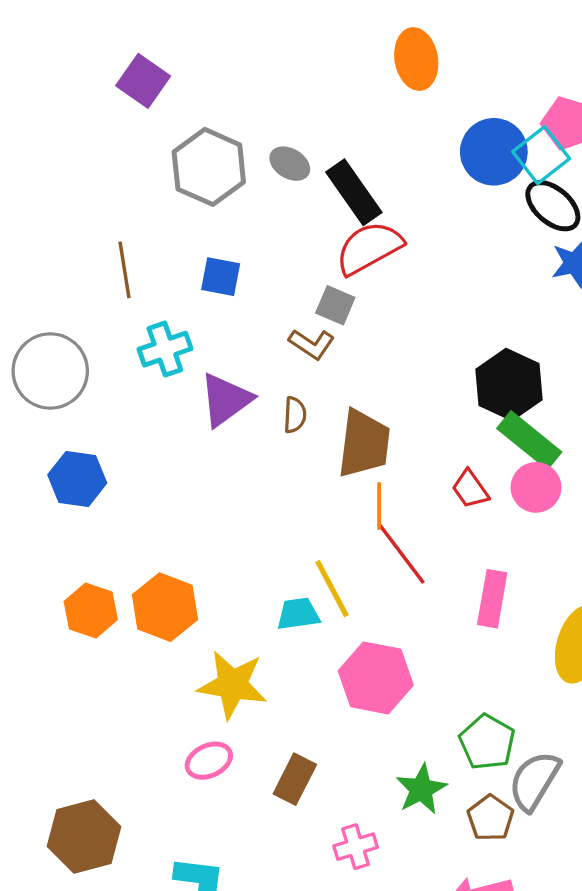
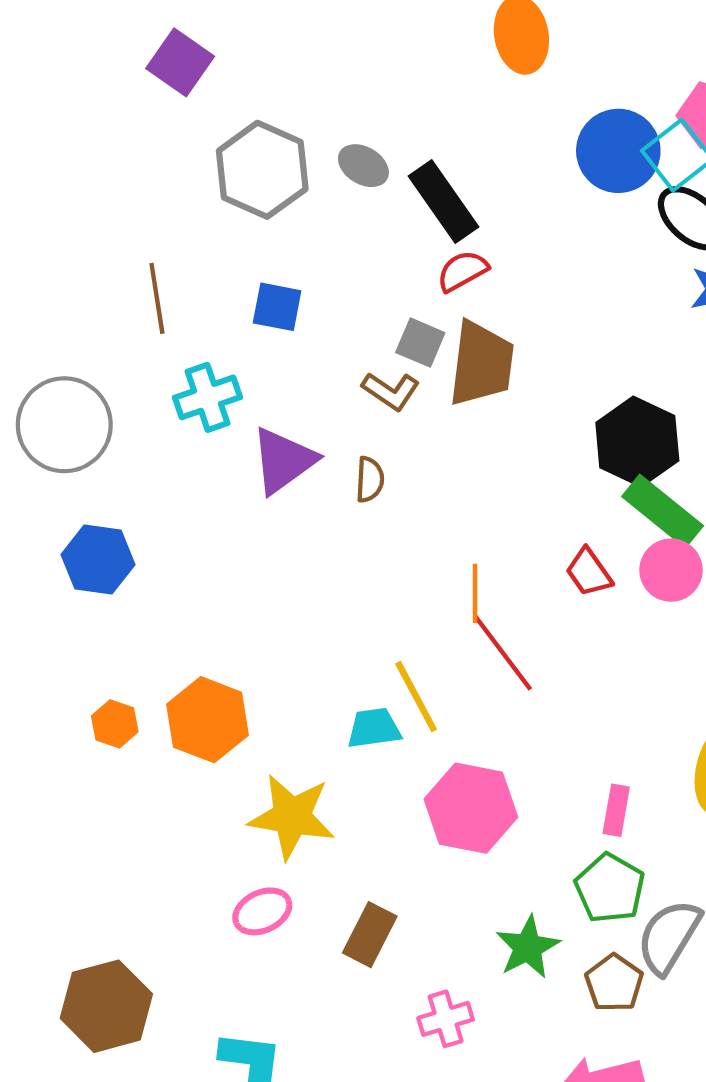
red semicircle: (369, 248) -> (462, 271), size x0.6
brown trapezoid: (364, 444) -> (481, 364), moved
pink rectangle: (492, 599) -> (616, 810), moved, size x0.7
orange hexagon: (91, 611) -> (115, 724), size x0.7

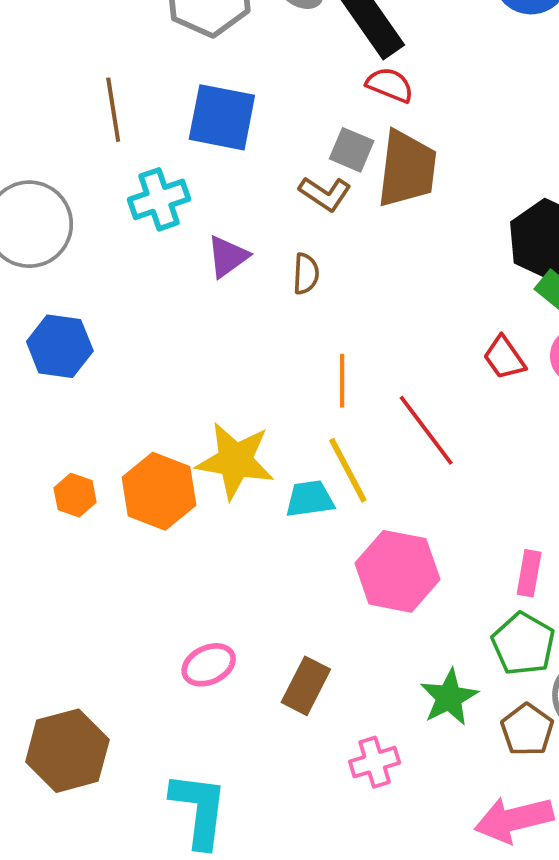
red semicircle: (462, 271) -> (390, 85), turned 51
blue square: (277, 307) -> (222, 117), size x1.5
purple triangle: (283, 461) -> (228, 257), size x0.7
orange line: (475, 593) -> (342, 381), moved
yellow star: (292, 817) -> (235, 461), moved

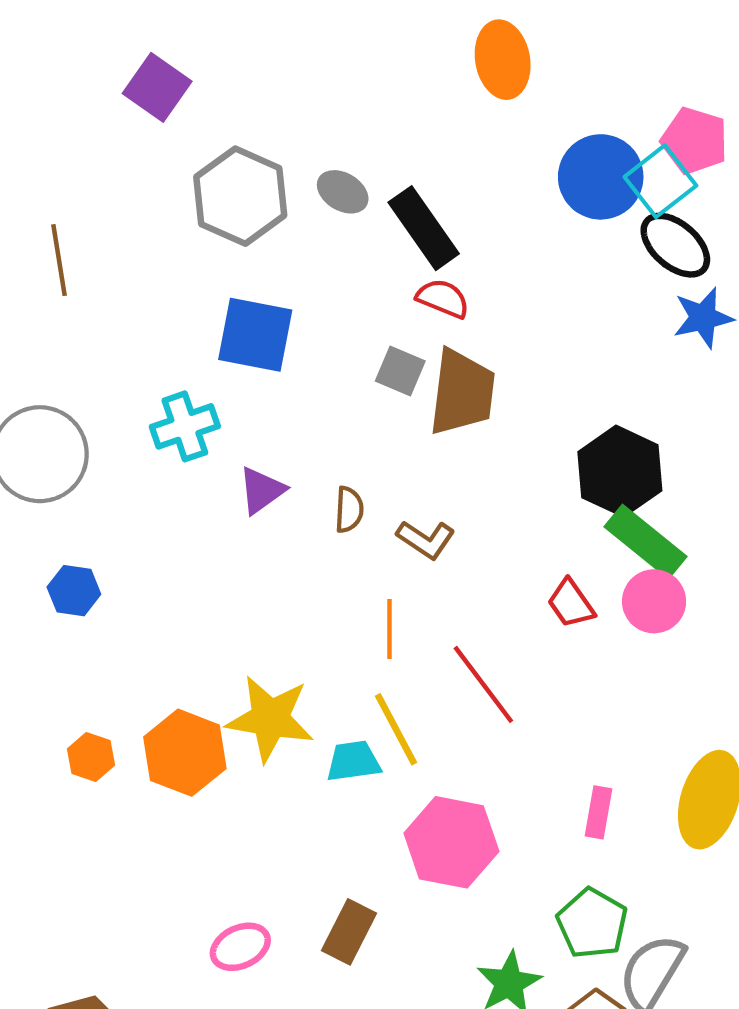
brown line: (113, 110) -> (59, 260), moved
brown L-shape: (325, 194) -> (426, 539), moved
blue hexagon: (60, 346) -> (74, 591), size x0.7
pink rectangle: (529, 573) -> (599, 812), moved
brown rectangle: (306, 686) -> (349, 932), moved

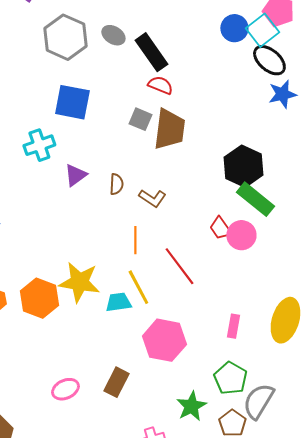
blue circle: (601, 177) -> (234, 28), size x0.7
pink circle: (654, 601) -> (241, 235), moved

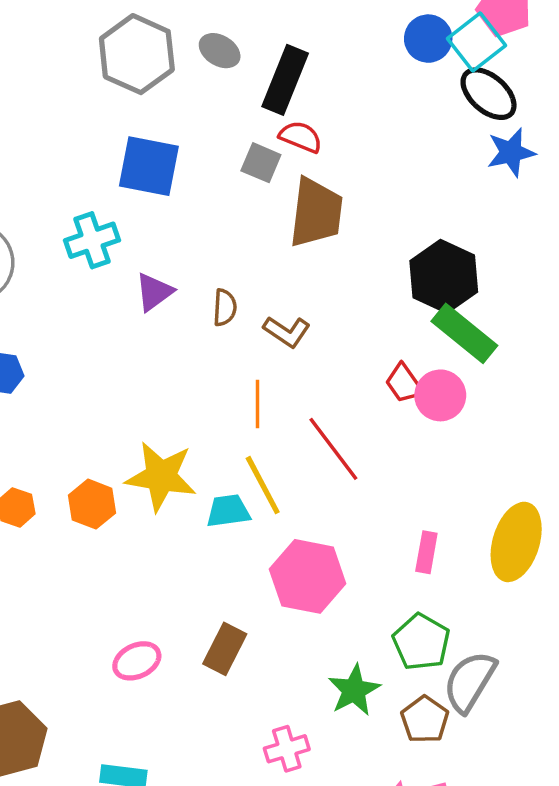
black rectangle: (151, 52) -> (285, 80), turned 57
gray square: (140, 119) -> (261, 163), moved
orange hexagon: (39, 298) -> (92, 504), size x0.7

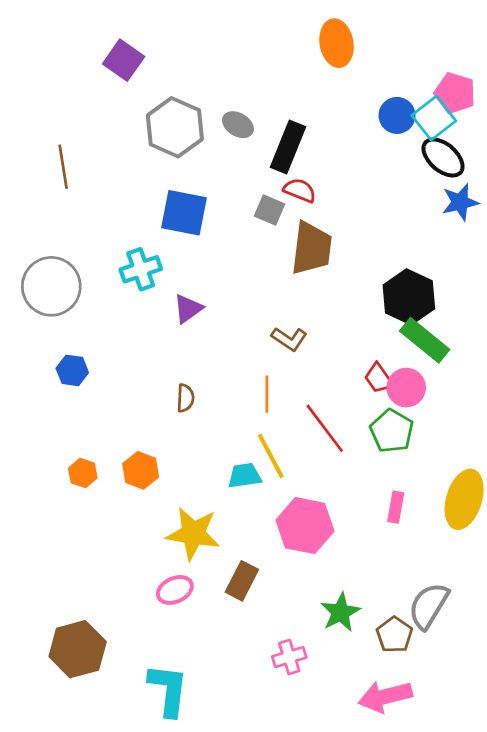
brown semicircle: (225, 307) -> (185, 398), moved
yellow star: (161, 476) -> (193, 533), moved
green pentagon: (421, 642) -> (392, 431), moved

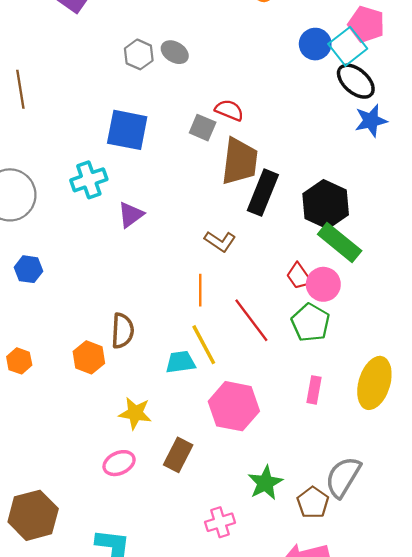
gray hexagon: (175, 127) -> (139, 54), moved, size x0.6
black rectangle: (288, 147) -> (263, 193), moved
brown semicircle: (185, 398) -> (122, 331), moved, size x1.4
orange hexagon: (83, 473) -> (19, 361), moved
yellow star: (193, 533) -> (135, 413), size x0.7

